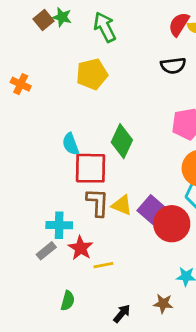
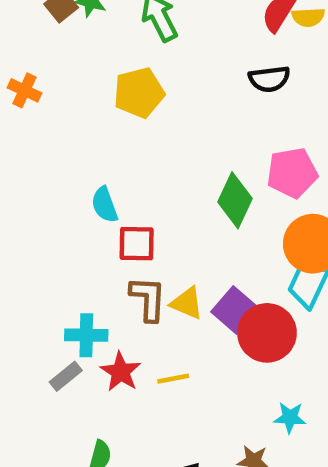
orange cross: (21, 84) -> (24, 90), moved
green diamond: (122, 141) -> (235, 200), moved
red square: (90, 168) -> (137, 244), size x0.7
yellow line: (103, 265) -> (173, 379), moved

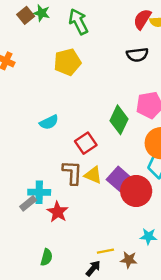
cyan semicircle: (105, 205) -> (49, 122), turned -96
red square: (137, 244) -> (86, 143), moved, turned -35
gray rectangle: (66, 376) -> (28, 203), moved
yellow line: (173, 379) -> (105, 251), moved

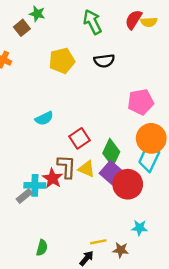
brown square: (26, 15) -> (22, 28), moved
green arrow: (78, 22) -> (92, 22), moved
black semicircle: (137, 55) -> (104, 61), moved
green diamond: (119, 120) -> (111, 152), moved
red star: (58, 212) -> (52, 178), moved

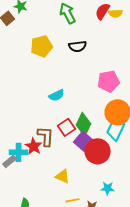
cyan semicircle: (44, 118) -> (57, 95), moved
red square: (80, 138) -> (67, 127), moved
yellow triangle: (87, 169) -> (63, 176), moved

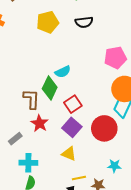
green diamond: (84, 124) -> (50, 88), moved
brown L-shape: (46, 136) -> (31, 99), moved
purple square: (84, 141) -> (72, 127), moved
cyan cross: (19, 152) -> (28, 163), moved

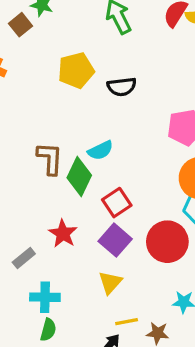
black semicircle: (84, 22) -> (122, 87), moved
brown L-shape: (31, 99) -> (50, 158), moved
yellow triangle: (69, 154) -> (110, 282), turned 49

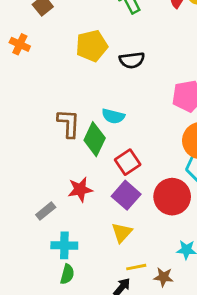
cyan semicircle: (100, 150) -> (113, 116), turned 40
red star: (63, 234) -> (80, 189), turned 30

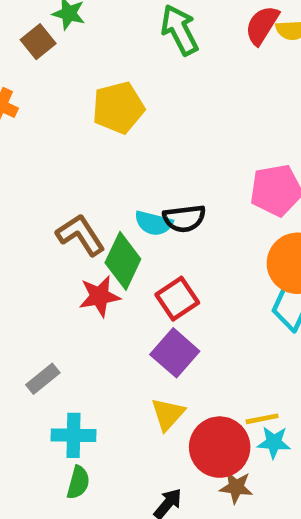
black semicircle: (132, 60) -> (184, 218), moved
brown L-shape: (69, 123) -> (81, 235), turned -36
red star: (80, 189) -> (99, 296), moved
red circle: (172, 197) -> (220, 447), moved
yellow line: (136, 267) -> (262, 419), moved

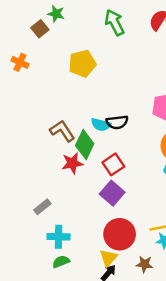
yellow triangle: (168, 414) -> (108, 258), moved
red circle: (220, 447) -> (120, 234), moved
green semicircle: (78, 482) -> (61, 262), turned -126

